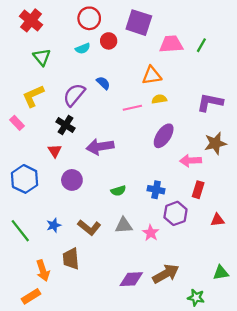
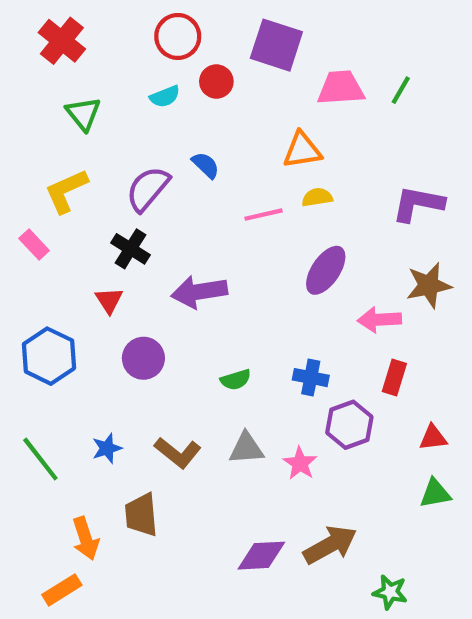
green triangle: (221, 273) -> (435, 493), moved

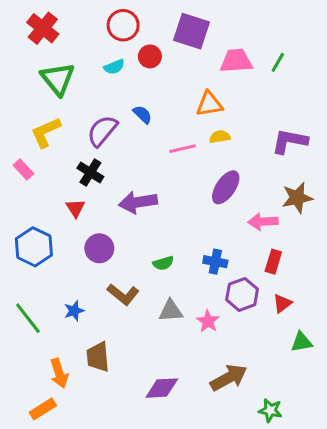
green triangle: (83, 114) -> (58, 79), size x1.4
red triangle: (433, 438) -> (282, 303), moved, turned -30
brown L-shape: (178, 453) -> (123, 294), moved
purple diamond: (261, 556) -> (162, 388), moved

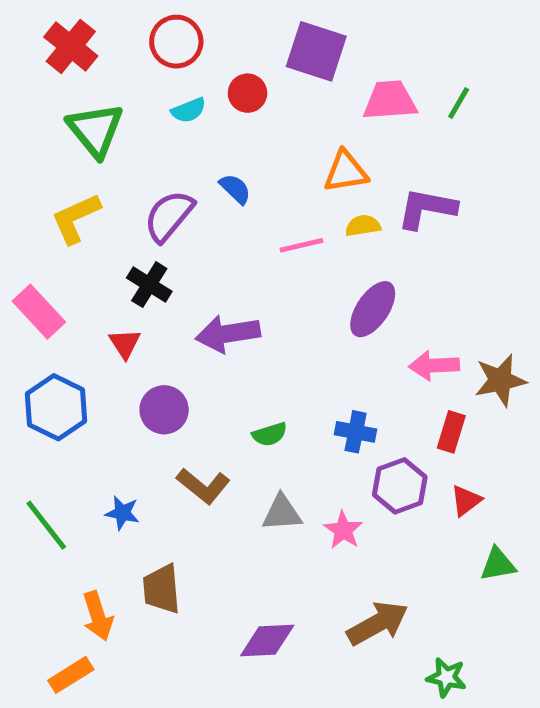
red circle: (123, 25) -> (176, 42), moved
purple L-shape: (290, 141) -> (427, 208), moved
pink rectangle: (23, 169) -> (39, 312), moved, size x1.5
brown star: (297, 198) -> (500, 380), moved
blue star: (74, 311) -> (122, 513), turned 30

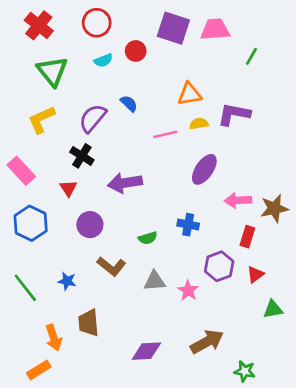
pink trapezoid: (390, 100) -> (215, 29), moved
blue cross: (356, 432) -> (188, 225), moved

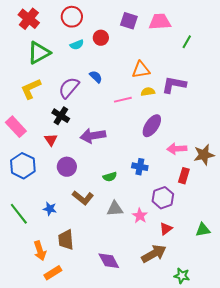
purple square: (173, 28) -> (129, 21), size x0.7
green triangle: (52, 71) -> (39, 53), turned 40
red triangle: (255, 274) -> (166, 229), moved
purple diamond: (146, 351) -> (109, 261), turned 65
orange rectangle: (39, 370) -> (53, 273), moved

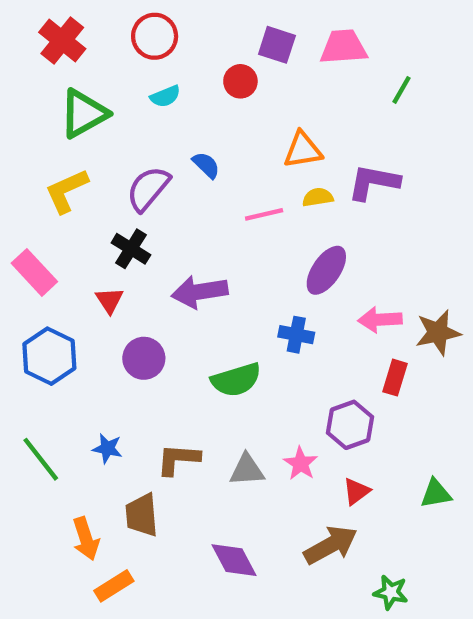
red circle: (101, 38) -> (240, 81), moved
blue cross: (140, 167) -> (296, 335), moved
green semicircle: (110, 177) -> (236, 380), size x1.6
brown L-shape: (83, 198) -> (178, 459), moved, turned 145
gray triangle: (115, 209) -> (247, 470), moved

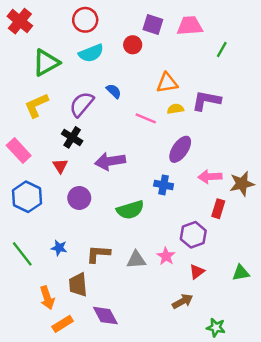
red cross: (62, 41) -> (20, 21), moved
cyan semicircle: (165, 96) -> (91, 53), size x1.5
pink line: (264, 214) -> (146, 118), turned 36
brown arrow: (331, 545) -> (183, 301), size x0.7
purple diamond: (234, 560) -> (105, 316), moved

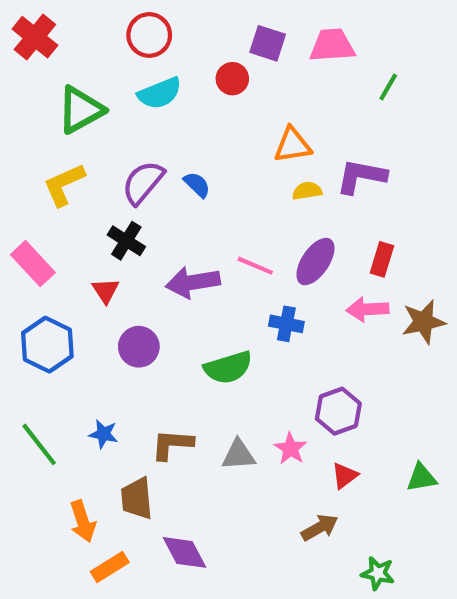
blue semicircle: (114, 91) -> (197, 185), moved
pink line: (146, 118) -> (255, 266), moved
red rectangle: (218, 209) -> (382, 259), moved

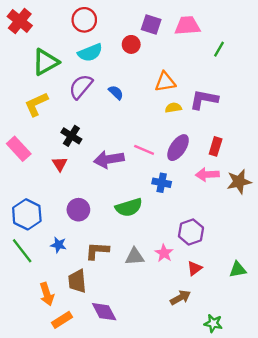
purple semicircle: (143, 183) -> (81, 87), moved
blue semicircle: (197, 185) -> (116, 92), moved
blue hexagon: (47, 345) -> (27, 214), moved
purple circle: (139, 347) -> (78, 210), moved

